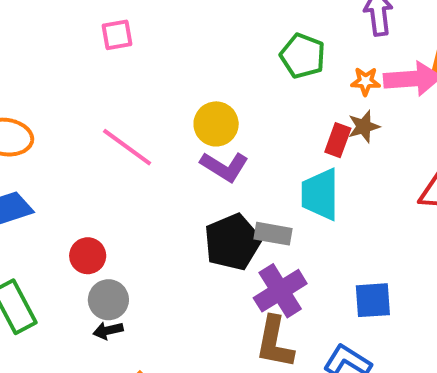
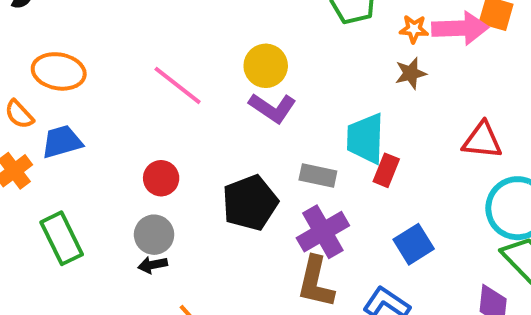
red rectangle: (338, 140) -> (386, 170), moved
black pentagon: (232, 242) -> (250, 203), moved
red circle: (88, 256) -> (161, 178), moved
blue square: (373, 300) -> (414, 244), turned -30

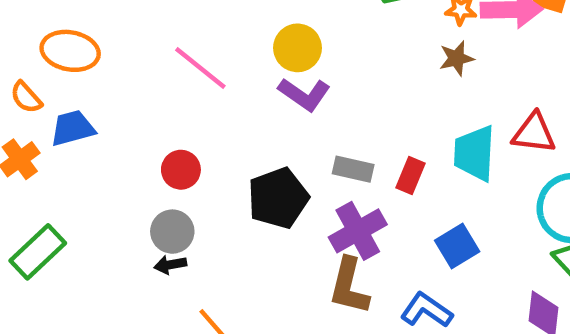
cyan trapezoid: (366, 138) -> (474, 153), moved
red rectangle: (386, 170) -> (411, 176), moved
green rectangle: (62, 238) -> (38, 252), moved, turned 72

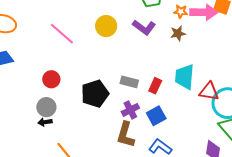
purple L-shape: (304, 94) -> (144, 27), moved
red triangle: (534, 133) -> (209, 92), moved
purple cross: (358, 231) -> (130, 110), size x0.7
blue square: (457, 246) -> (156, 116), moved

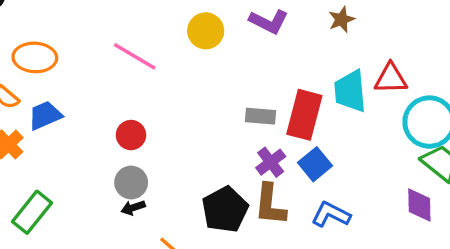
brown star: (178, 33) -> (341, 19), moved
red rectangle: (155, 86) -> (304, 115), size x1.8
red triangle: (209, 92) -> (391, 78), moved
black pentagon: (95, 94) -> (225, 210), moved

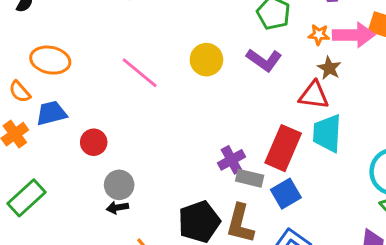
brown star: (341, 19) -> (329, 68), turned -30
red triangle: (391, 78) -> (314, 95), moved
gray rectangle: (261, 116) -> (250, 178), moved
red circle: (131, 135) -> (94, 142), moved
purple cross: (271, 162) -> (232, 160), moved

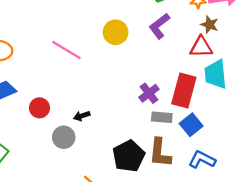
purple L-shape: (264, 60) -> (159, 26), turned 116
purple cross: (232, 160) -> (149, 93), moved
black arrow: (117, 208) -> (82, 116), moved

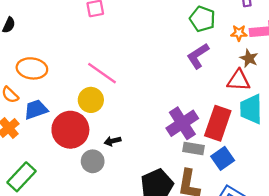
yellow circle: (116, 32) -> (91, 100), moved
purple cross: (149, 93) -> (182, 123), size x1.5
red circle: (39, 108) -> (70, 130), size x1.8

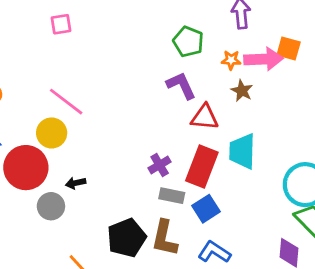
purple L-shape: (198, 56) -> (181, 85), turned 96
red triangle: (239, 80) -> (205, 117), moved
purple cross: (182, 123) -> (160, 165), size x0.6

